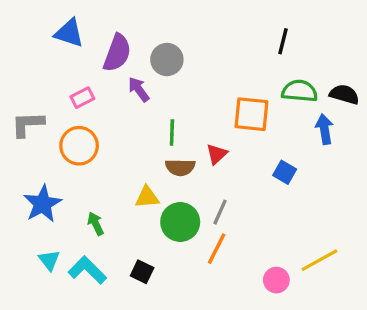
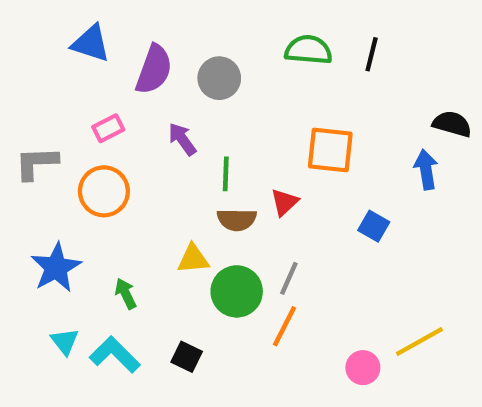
purple arrow: (139, 89) -> (182, 139), moved
green semicircle: (300, 91) -> (308, 50), moved

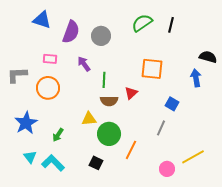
green semicircle: (308, 50) -> (142, 23), turned -40
pink rectangle: (108, 128) -> (50, 59), turned 32
gray line: (289, 278) -> (161, 128), moved
green arrow: (126, 294) -> (58, 135), turned -120
black square: (187, 357) -> (96, 163), moved

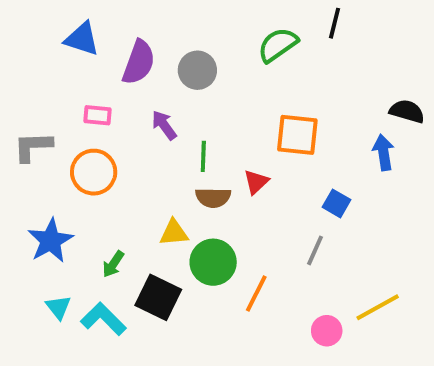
black line: (171, 25) -> (335, 23), moved
black square: (96, 163) -> (158, 297), moved, size x1.6

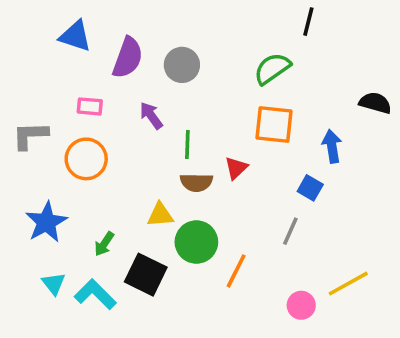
green semicircle: (278, 45) -> (272, 69), moved
blue arrow: (383, 152) -> (332, 146), moved

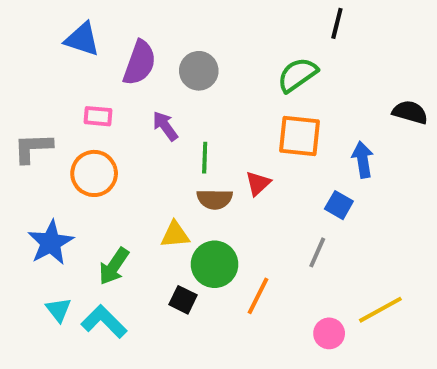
green arrow: (104, 244) -> (114, 266), size x1.4
black square: (146, 275) -> (183, 300), moved, size x0.6

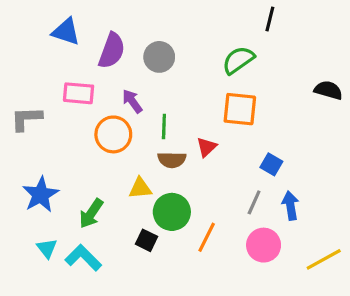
pink rectangle: (98, 116) -> (79, 93), size x1.4
blue arrow: (363, 160) -> (290, 206), moved
orange circle: (94, 173) -> (113, 134), moved
yellow line: (380, 310) -> (324, 259), moved
pink circle: (329, 333) -> (264, 245), moved, size x1.4

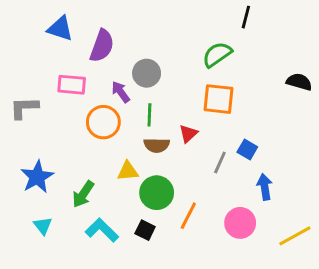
gray circle: (159, 57) -> (147, 73), moved
gray line: (254, 202) -> (220, 162), moved
black square: (147, 240) -> (145, 230), moved
cyan L-shape: (83, 258) -> (102, 230), moved

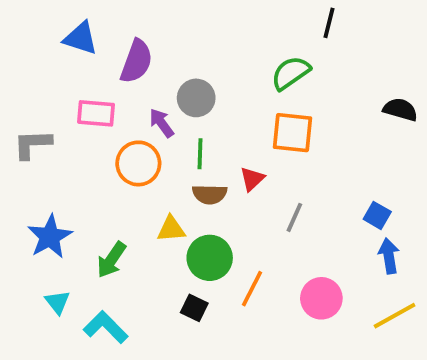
blue square: (247, 149) -> (377, 215), moved
blue arrow: (265, 187) -> (389, 256), moved
cyan L-shape: (102, 230) -> (106, 327), moved

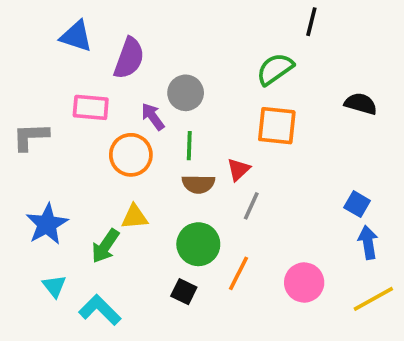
black semicircle: (400, 110) -> (361, 104), moved
gray line: (294, 217) -> (251, 206), moved
yellow triangle: (171, 229) -> (135, 217), moved

